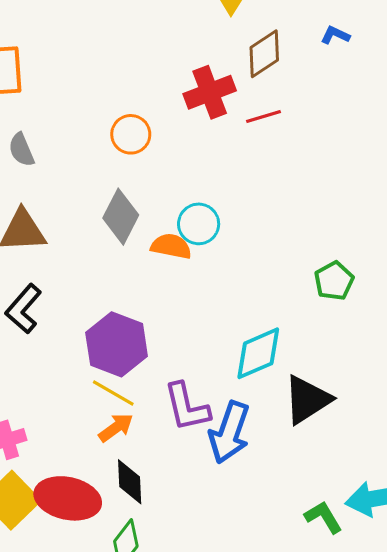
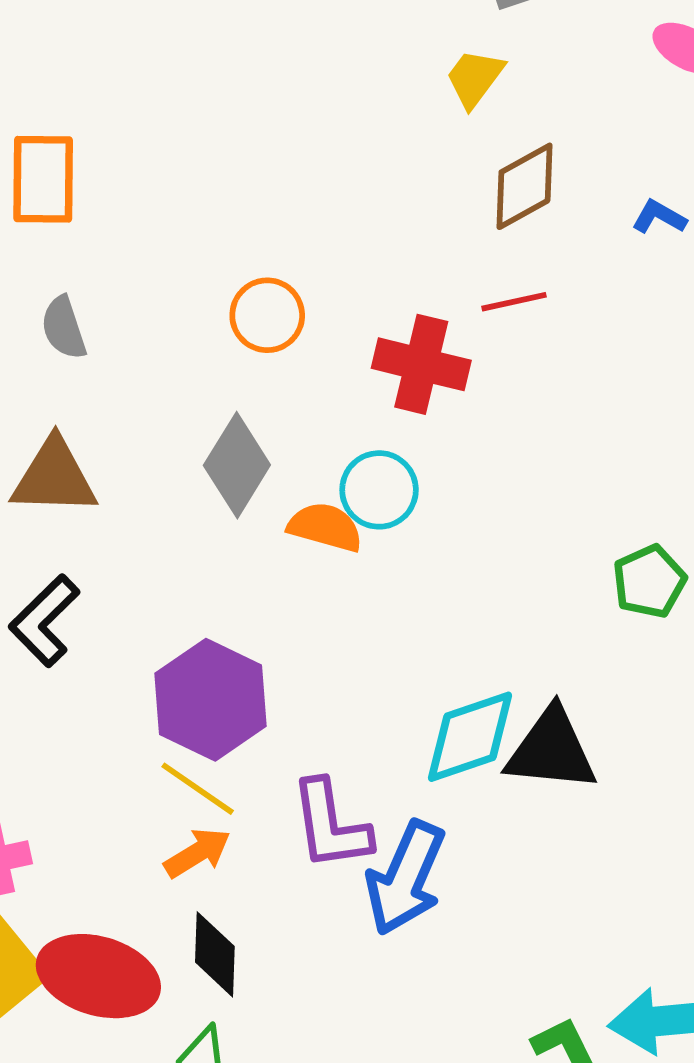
blue L-shape: (335, 35) -> (659, 217), moved
red cross: (210, 92) -> (421, 364), moved, turned 30
green pentagon: (334, 281) -> (649, 581), moved
black triangle: (307, 400) -> (551, 750), moved, turned 34

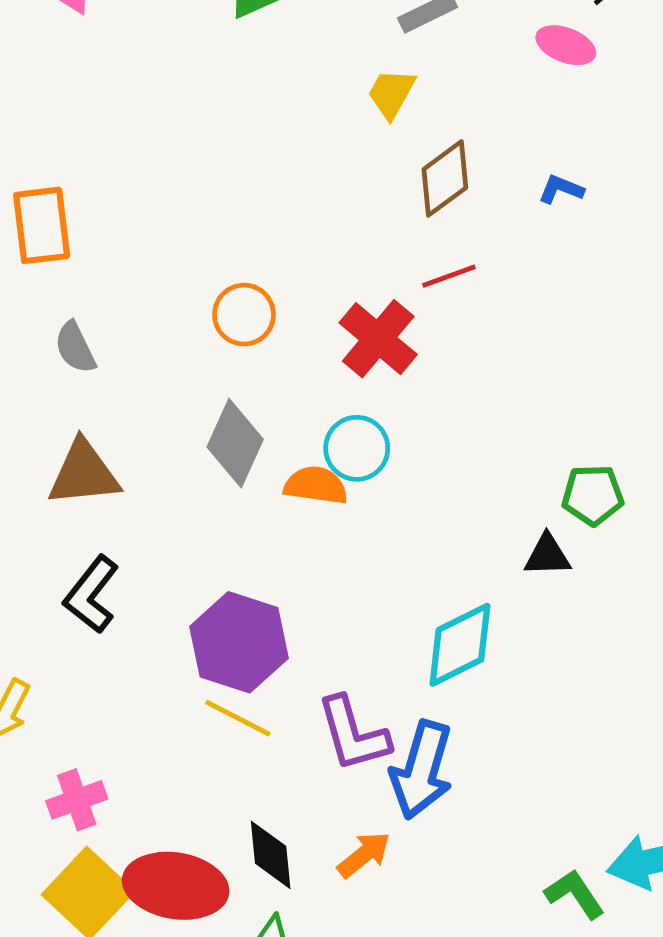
red cross: (421, 364) -> (378, 339), turned 34
green pentagon: (649, 581) -> (593, 495), turned 30
black triangle: (551, 750) -> (547, 555), moved, size x0.6
orange arrow: (197, 853) -> (364, 855), moved

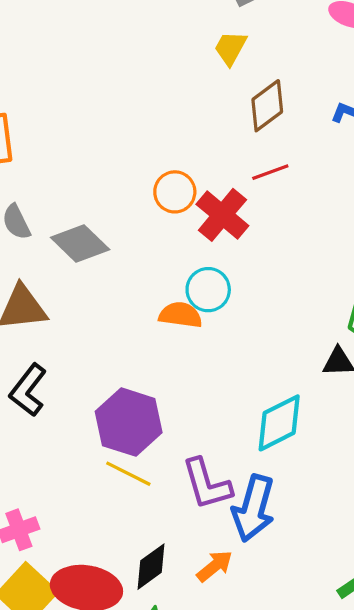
orange circle: (244, 315) -> (175, 192), moved
gray diamond: (235, 443) -> (80, 243), moved, turned -70
black diamond: (271, 855) -> (151, 567), turned 60

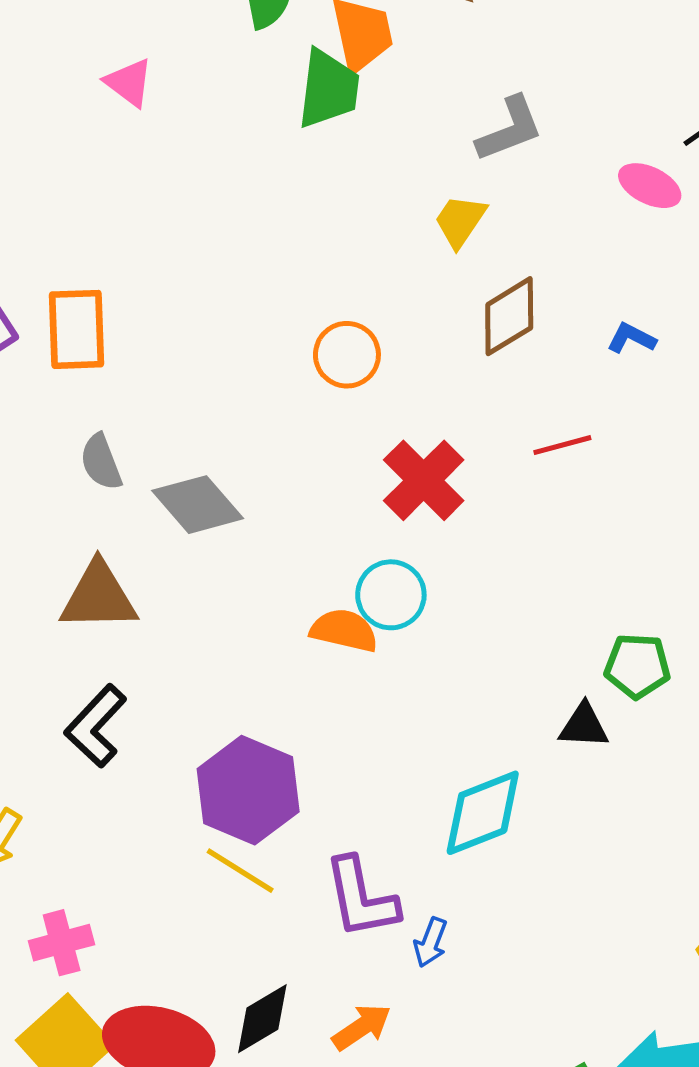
red line: (270, 172) -> (562, 445), moved
orange circle: (175, 192) -> (347, 355), moved
blue arrow: (253, 508) -> (431, 942), size x0.5

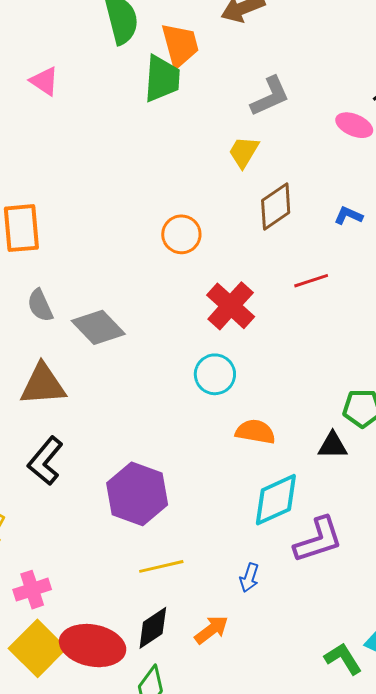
orange semicircle: (344, 630) -> (255, 432), moved
yellow line: (240, 871) -> (161, 566), moved, turned -42
purple L-shape: (361, 898) -> (318, 540), moved, turned -94

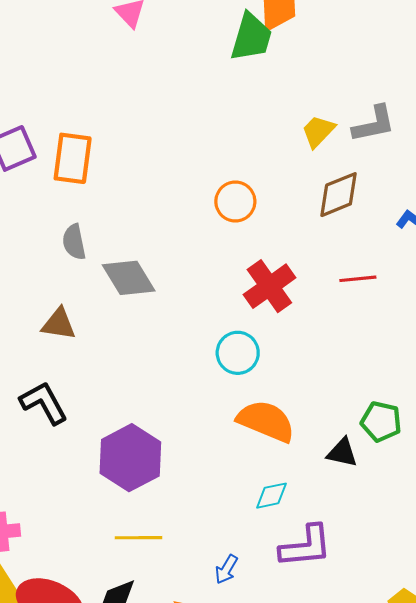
gray L-shape: (270, 96) -> (374, 124), moved
brown triangle: (43, 385) -> (59, 324), size x0.7
orange semicircle: (255, 432) -> (266, 421), size x1.4
black L-shape: (45, 461) -> (44, 403), turned 99
cyan diamond: (276, 500) -> (271, 496), size x0.6

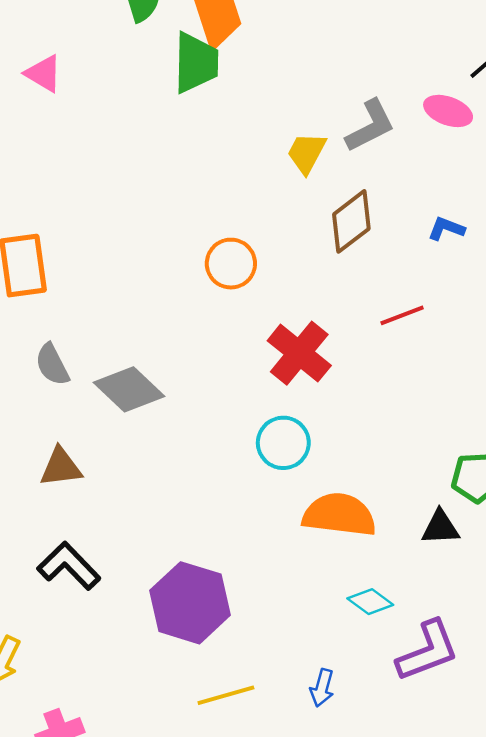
cyan diamond: (271, 496) -> (370, 602), turned 64
blue arrow: (226, 569) -> (322, 688), moved

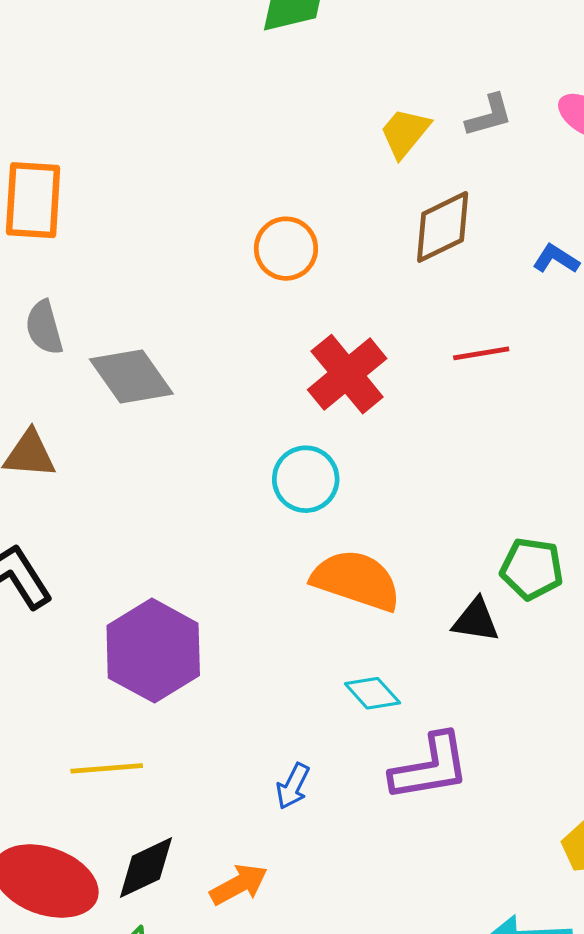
gray L-shape: (370, 126) -> (489, 116), size x0.7
yellow line: (226, 695) -> (107, 768), moved

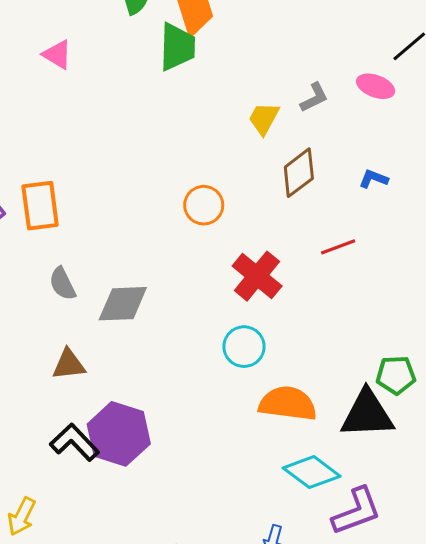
gray diamond: (131, 376) -> (123, 304), turned -46
black triangle: (476, 620) -> (367, 414), size x1.8
purple hexagon: (153, 651) -> (119, 434), moved
cyan diamond: (372, 693) -> (312, 472), size x1.6

